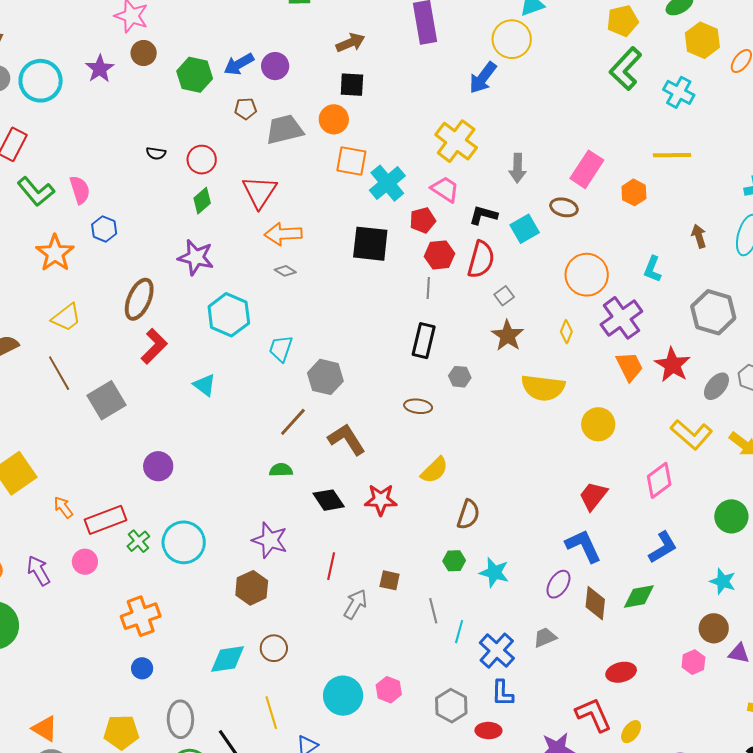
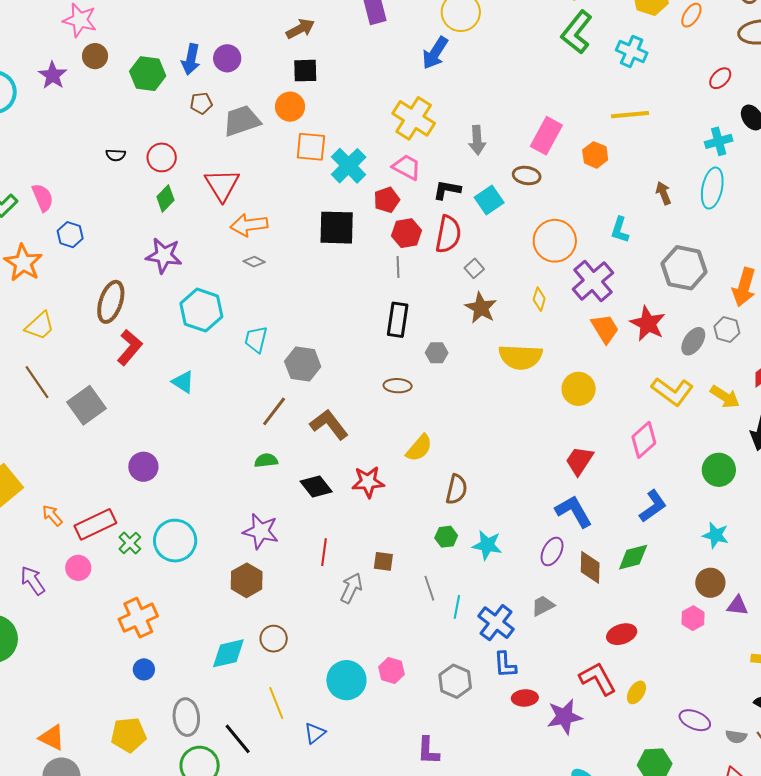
blue arrow: (239, 64) -> (191, 59), turned -44
red ellipse: (488, 731) -> (525, 698), moved

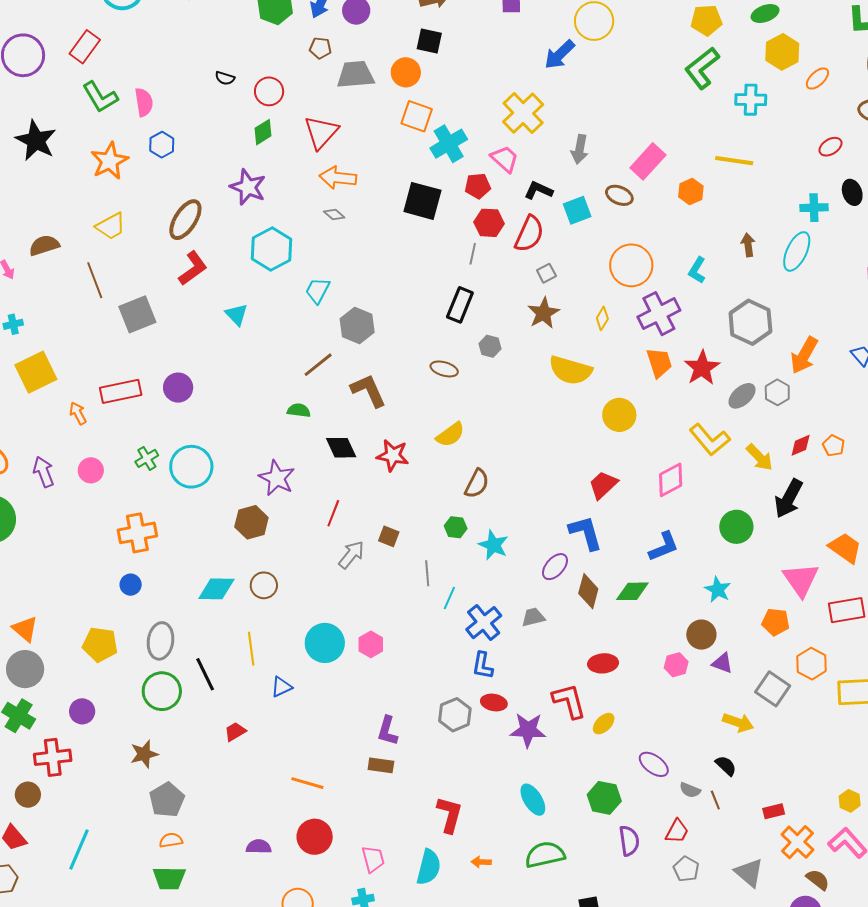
cyan cross: (632, 51) -> (751, 100), turned -36
red rectangle: (95, 524) -> (121, 391), moved
gray hexagon: (455, 681) -> (455, 715), moved

